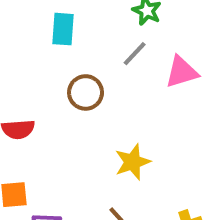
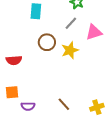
yellow star: (133, 162) -> (70, 50), moved

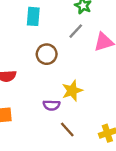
yellow star: (70, 50) -> (72, 91), moved
purple semicircle: (28, 106) -> (51, 105), moved

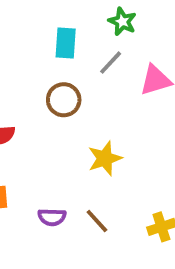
cyan rectangle: (33, 16) -> (66, 43), moved
purple semicircle: (51, 105) -> (52, 217), moved

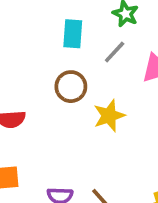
yellow star: (105, 158) -> (109, 116), moved

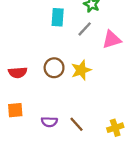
brown circle: (71, 87) -> (54, 68), moved

